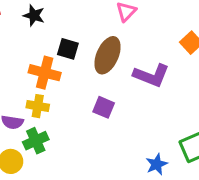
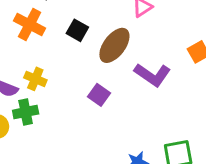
orange cross: (45, 73) -> (30, 25), moved

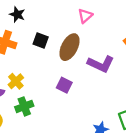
yellow cross: (35, 79) -> (16, 81), turned 35
green cross: (26, 112) -> (24, 106), moved

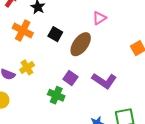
purple L-shape: (101, 64) -> (104, 81), moved
green cross: (24, 106) -> (56, 95), moved, turned 35

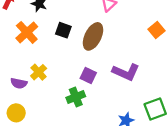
orange cross: (23, 31) -> (27, 32), turned 30
green cross: (56, 95) -> (76, 97), turned -35

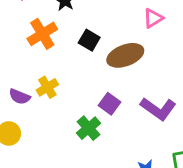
brown ellipse: (93, 36) -> (125, 55), turned 32
green cross: (76, 97) -> (89, 128), turned -30

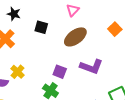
black square: (89, 40) -> (41, 27), moved
brown ellipse: (125, 55) -> (75, 37), moved

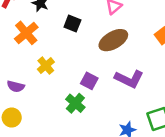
yellow cross: (17, 72) -> (46, 66), moved

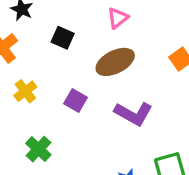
purple square: (89, 81) -> (75, 101), moved
green cross: (75, 103) -> (38, 149), moved

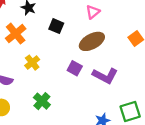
purple square: (75, 101) -> (75, 68), moved

